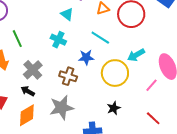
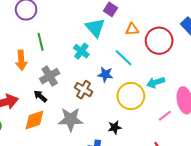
cyan triangle: (67, 14) -> (95, 28), size x1.5
black star: (114, 108) -> (115, 127), moved

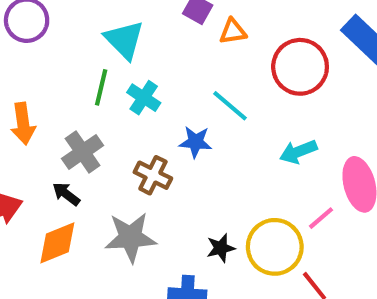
cyan triangle: (95, 28) -> (124, 40), moved
orange triangle: (132, 29) -> (233, 31), moved
green line: (41, 42) -> (101, 87), moved, turned 30
yellow circle: (131, 96) -> (275, 247), moved

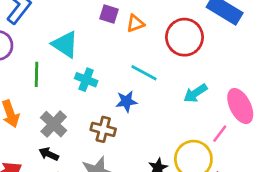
green line: (101, 87) -> (37, 74), moved

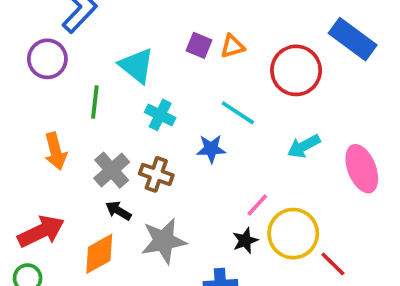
purple square: (109, 14) -> (199, 45), moved
brown cross: (103, 129) -> (156, 174), moved
pink line: (220, 134) -> (257, 205), moved
black arrow: (49, 154) -> (118, 211), moved

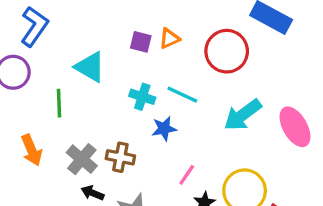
cyan cross: (160, 115) -> (142, 97), moved
cyan arrow: (304, 146) -> (243, 115), size x1.4
pink line: (257, 205) -> (187, 175), moved

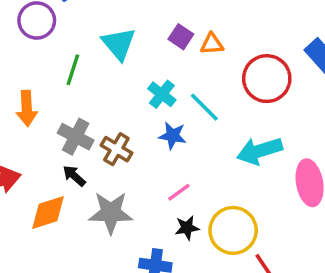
gray cross: (82, 159) -> (76, 137), turned -32

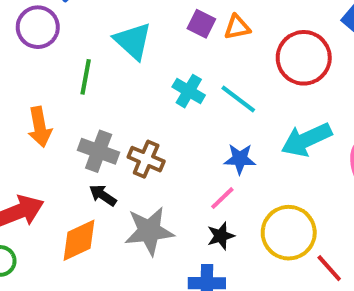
blue star: (173, 136) -> (240, 159), moved
black star: (187, 228) -> (221, 236), moved

